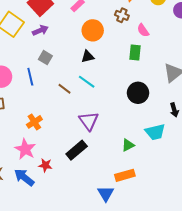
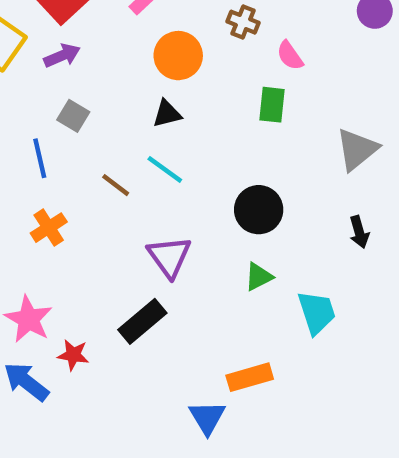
black circle: (138, 93) -> (259, 210), moved
orange cross: (34, 122) -> (49, 228), moved
cyan trapezoid: (155, 132) -> (317, 312), moved, turned -95
green triangle: (128, 145) -> (259, 277), moved

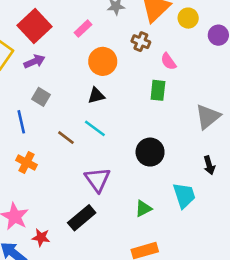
orange cross: (49, 228) -> (27, 163), turned -30
green triangle: (259, 277) -> (143, 209), moved
cyan trapezoid: (317, 312) -> (184, 195), moved

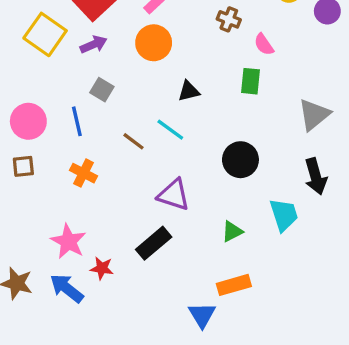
orange circle: (103, 61) -> (154, 43), moved
black triangle: (96, 96) -> (189, 91), moved
black arrow: (209, 165) -> (316, 176), size x1.5
purple triangle: (97, 180) -> (174, 195), turned -36

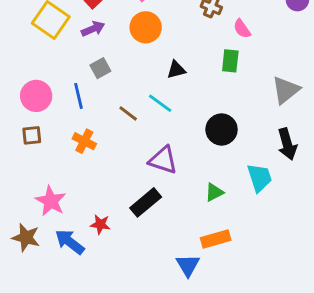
gray square: (102, 90) -> (100, 68), turned 30
pink star: (68, 242) -> (51, 201), moved

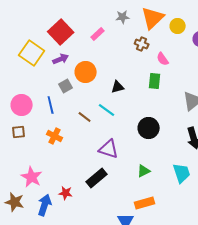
orange circle: (146, 27) -> (86, 72), moved
cyan trapezoid: (259, 178) -> (182, 173), moved
blue arrow: (70, 242) -> (45, 205), turned 70

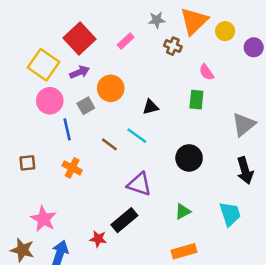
brown cross: (142, 44) -> (173, 46), moved
pink circle: (22, 105) -> (50, 101), moved
red star: (66, 193) -> (98, 239), moved

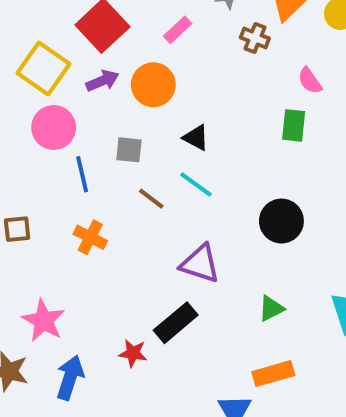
orange circle: (111, 88) -> (153, 85), moved
gray square: (86, 106) -> (129, 150), moved, turned 35
black triangle: (150, 107) -> (196, 138), moved, turned 42

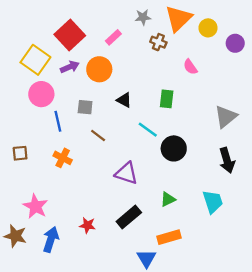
green rectangle: (294, 125) -> (167, 99), moved
cyan line: (196, 184) -> (148, 130), moved
black rectangle: (176, 323) -> (129, 217), moved

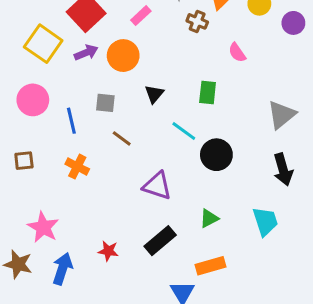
pink circle: (41, 94) -> (33, 100), moved
black triangle: (124, 100) -> (154, 94), turned 42

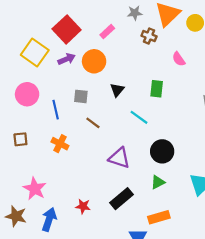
black circle: (216, 155) -> (162, 151), moved

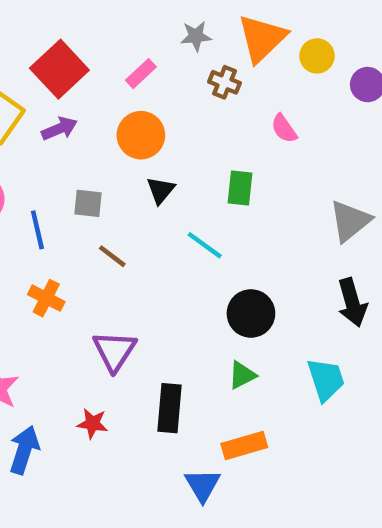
orange circle: (94, 61) -> (141, 135), moved
purple triangle: (119, 158) -> (114, 351), moved, turned 45
black rectangle: (122, 199) -> (169, 408), turned -45

